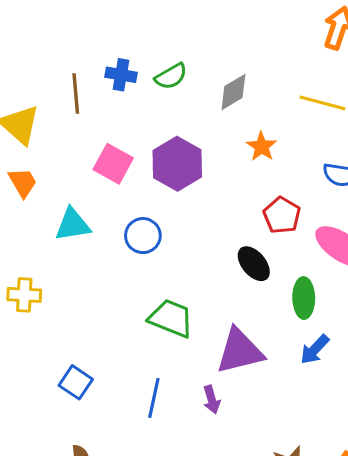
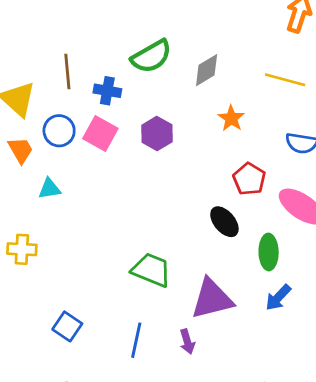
blue cross: (121, 75) -> (107, 91), moved
green semicircle: (171, 76) -> (151, 56), size x1.4
purple hexagon: (177, 164) -> (157, 134), size x0.7
cyan triangle: (73, 225) -> (49, 189), moved, size x0.7
blue circle: (143, 236) -> (59, 131), moved

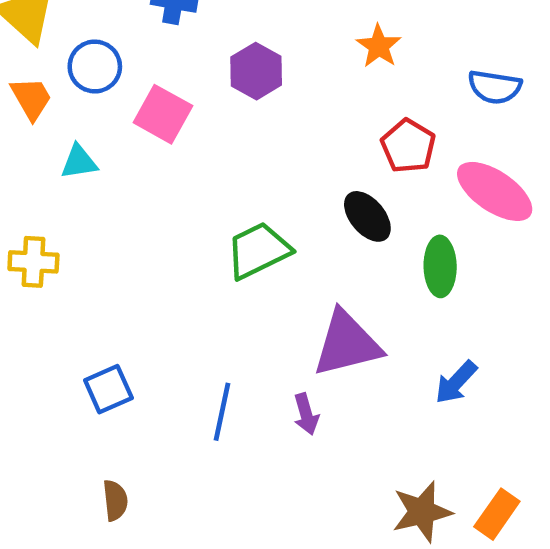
pink square: (100, 134) -> (163, 114), moved
green trapezoid: (151, 270) -> (258, 251), moved, turned -48
blue arrow: (278, 297) -> (456, 382), moved
blue square: (67, 326) -> (108, 389), turned 32

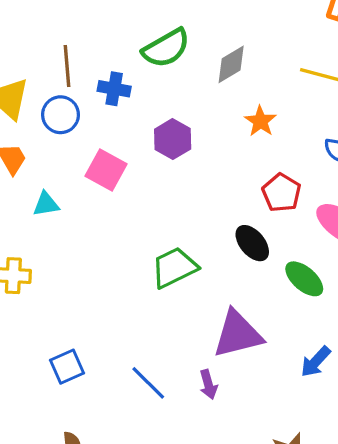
blue circle: (95, 67) -> (61, 115), moved
green ellipse: (440, 266) -> (304, 279), turned -48
blue line: (222, 412) -> (148, 383), turned -57

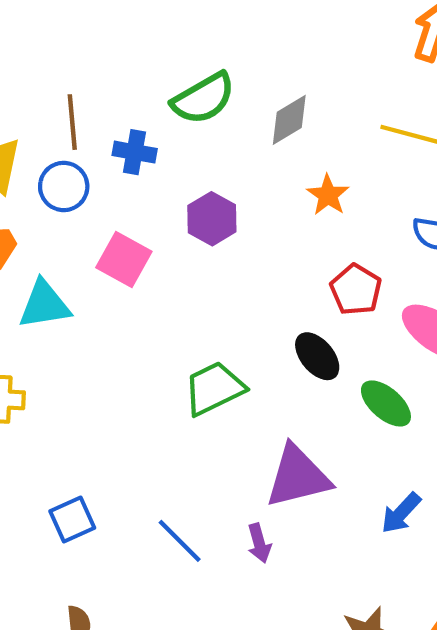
cyan triangle: (46, 204) -> (44, 305), size x1.5

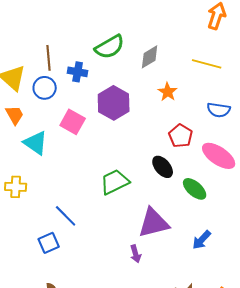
purple hexagon: (212, 219) -> (114, 103), size x1.4
cyan triangle: (44, 305) -> (36, 143), turned 44
blue line: (180, 541) -> (66, 216), moved

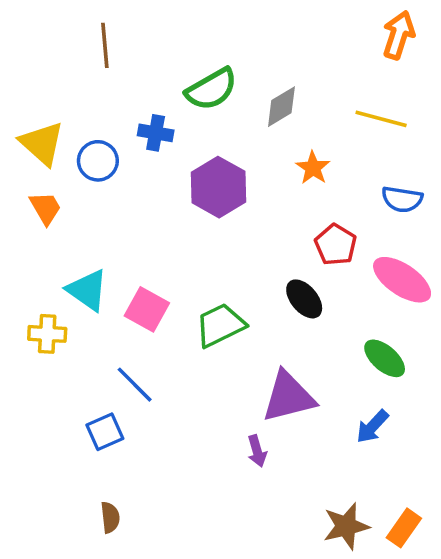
brown line: (49, 58) -> (105, 45), moved
pink square: (73, 122) -> (147, 309), moved
cyan triangle: (36, 143) -> (87, 290), moved
green ellipse: (195, 189) -> (385, 358), moved

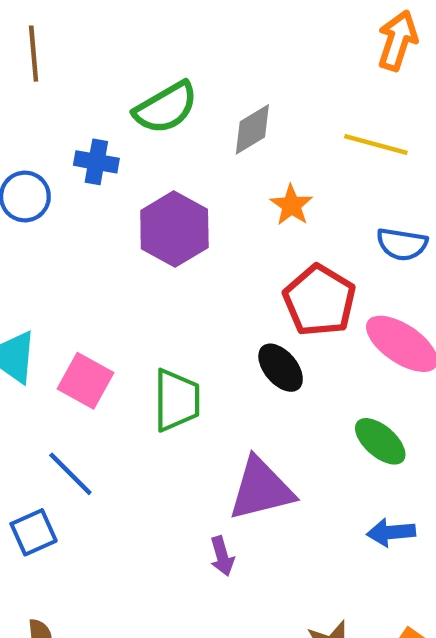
red pentagon: (336, 245) -> (320, 300), size x1.4
green trapezoid: (220, 325) -> (177, 400), turned 116
blue arrow: (372, 427) -> (391, 532), moved, turned 42

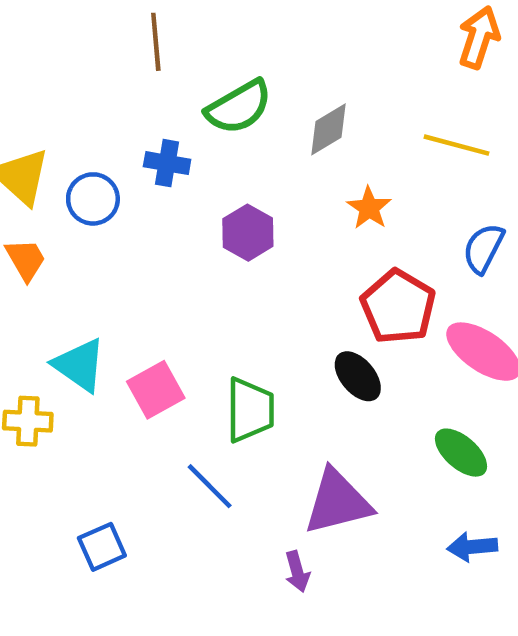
brown line: (34, 54) -> (156, 42), moved
purple hexagon: (174, 229) -> (248, 233), size x0.7
blue semicircle: (402, 244) -> (483, 248), turned 108
pink square: (86, 381) -> (156, 390), turned 32
blue line: (70, 474) -> (210, 486), moved

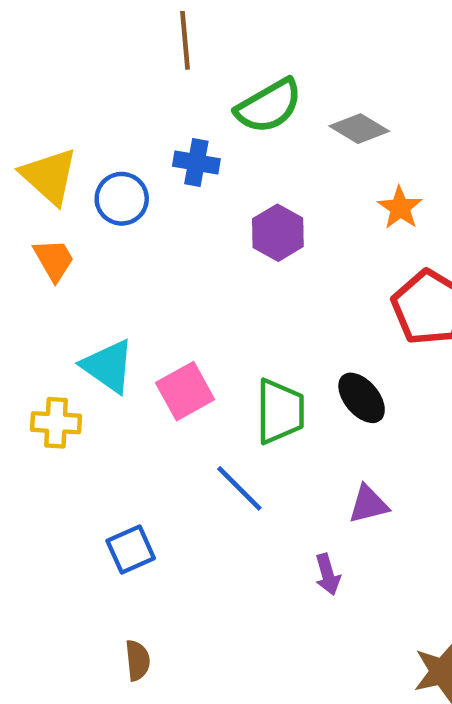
gray diamond: (329, 129) -> (359, 129), turned 62
black ellipse: (358, 376) -> (362, 398), moved
purple triangle: (338, 502) -> (368, 504), size x0.6

